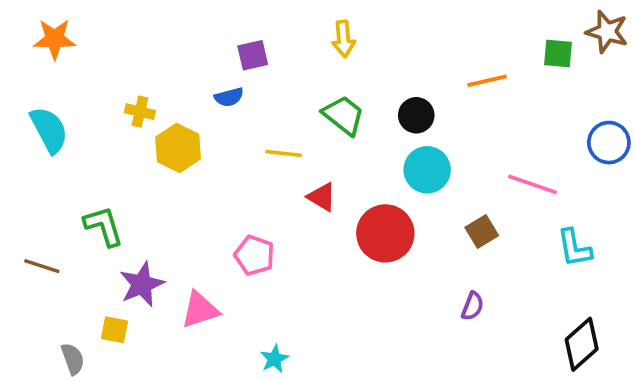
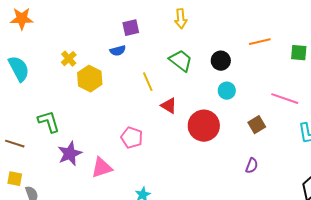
green square: (558, 53) -> (299, 53), moved
yellow cross: (140, 112) -> (69, 59), turned 35
yellow line: (284, 153) -> (148, 82), turned 60
cyan circle: (427, 170) -> (227, 91), size x0.7
yellow square: (115, 330) -> (15, 179), moved

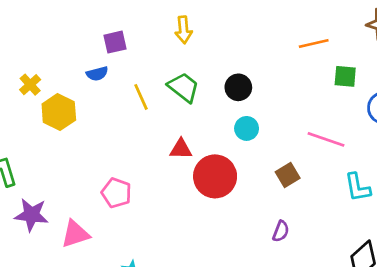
orange line: (260, 42) -> (314, 43), moved
yellow line: (148, 82) -> (141, 97), moved
red triangle: (169, 106) -> (181, 149), moved, turned -30
purple star: (70, 154) -> (31, 215), turned 30

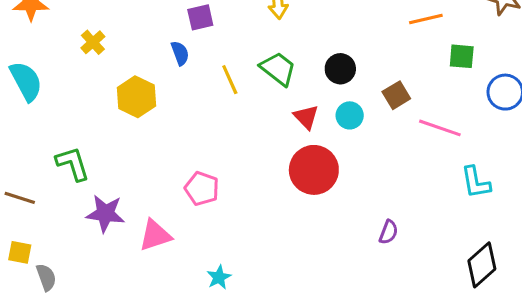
blue semicircle: (97, 74) -> (180, 53), turned -95
yellow cross: (30, 85) -> (93, 42), moved
red triangle: (181, 149) -> (306, 117), moved, turned 45
brown square: (288, 175) -> (396, 95), moved

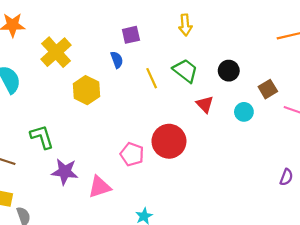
yellow cross: (93, 42) -> (56, 52), size x1.8
cyan circle: (350, 115) -> (244, 112), moved
red circle: (314, 170) -> (169, 141), moved
purple semicircle: (389, 232) -> (286, 177), moved

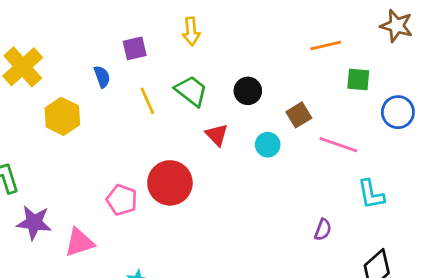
purple square: (131, 35) -> (135, 48), moved

